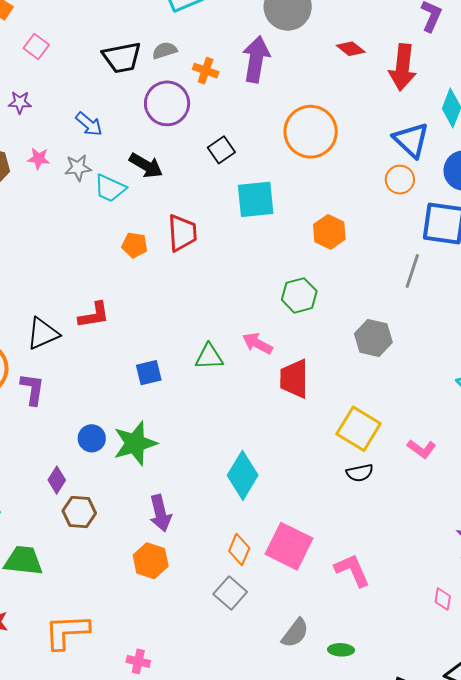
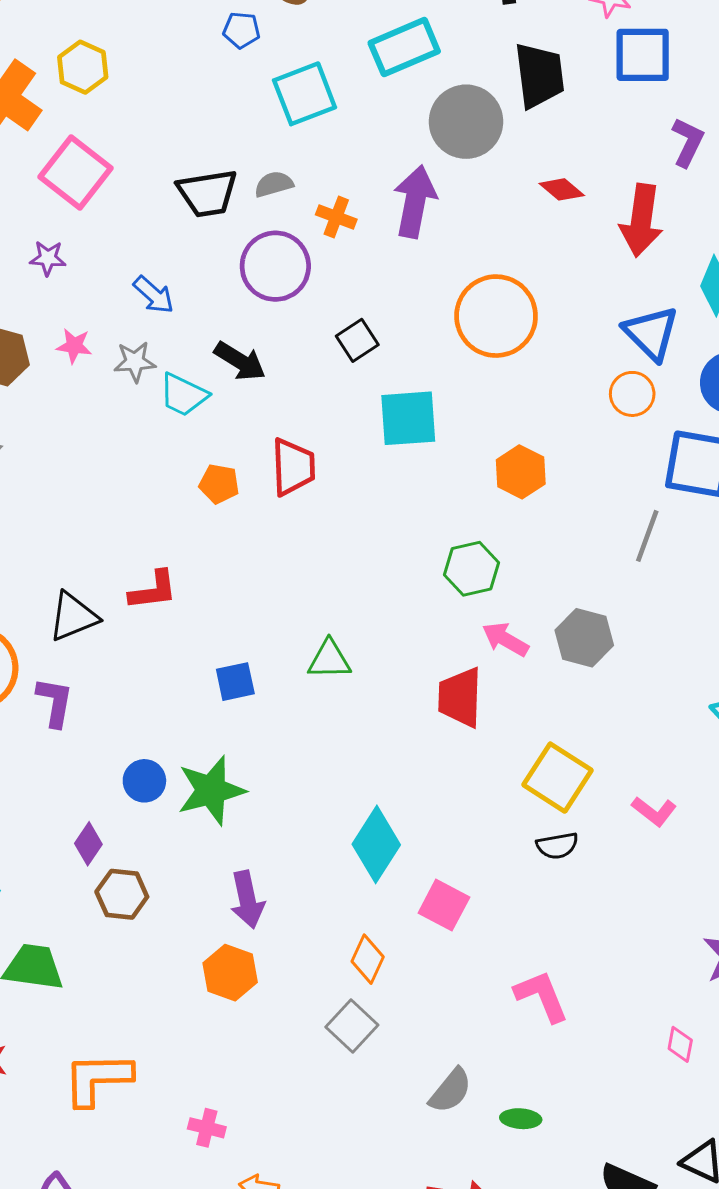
pink square: (36, 47) -> (75, 172), size x1.8
pink arrow: (257, 343) -> (505, 639), moved
pink square: (289, 546) -> (444, 905), moved, size x0.7

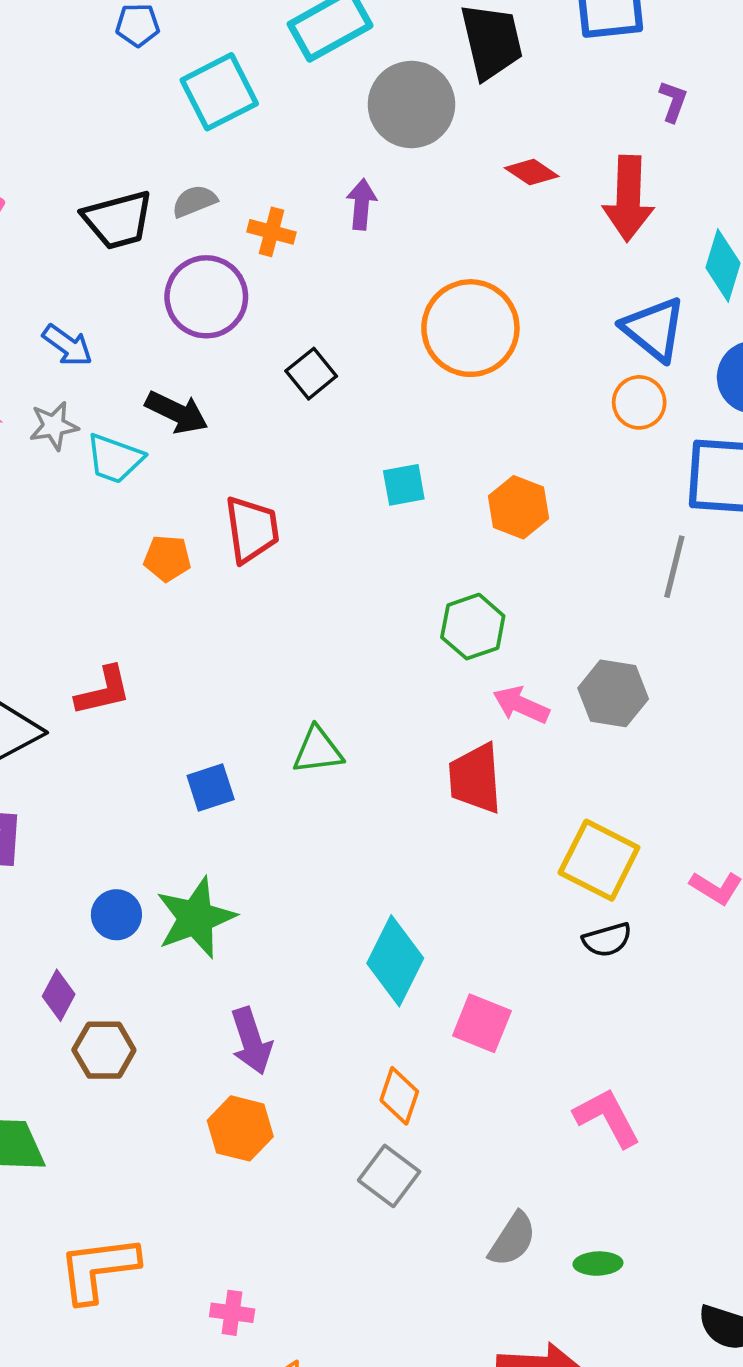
purple L-shape: (688, 142) -> (673, 101), size x0.7
purple arrow: (415, 202) -> (362, 204), size x0.6
cyan square: (408, 418) -> (404, 485), moved, size x0.6

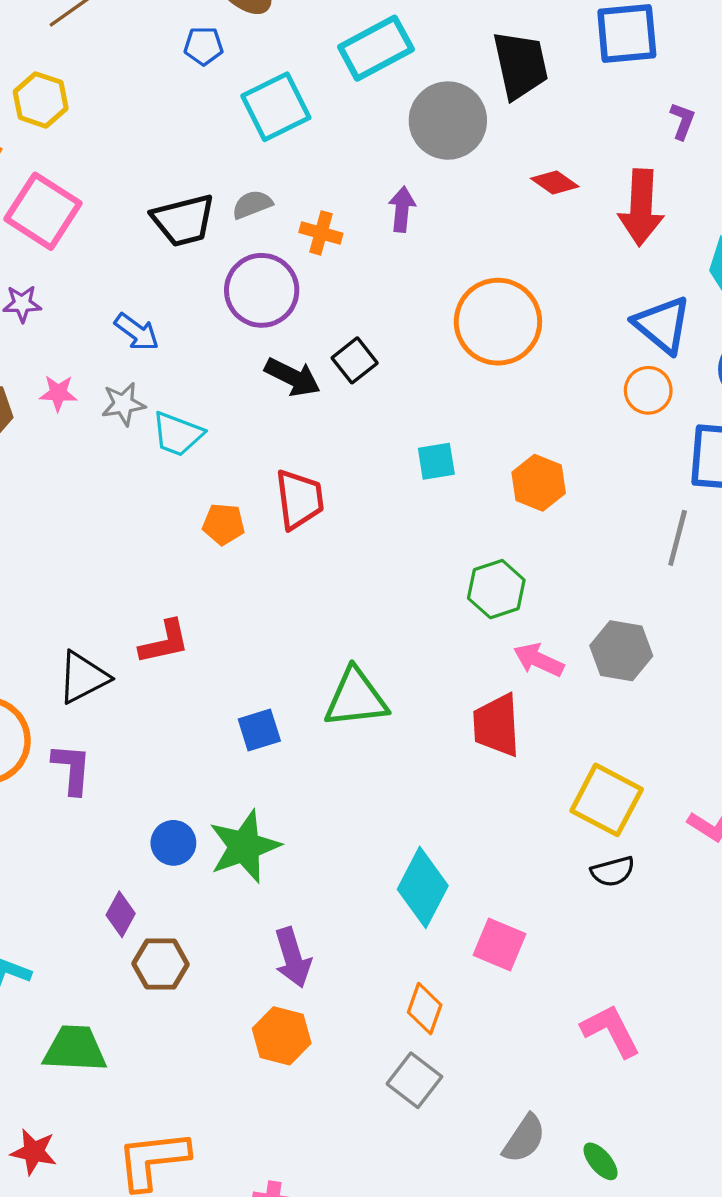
black arrow: (177, 412) -> (293, 377), moved
green triangle: (318, 750) -> (356, 698), size x1.4
green ellipse: (598, 1264) -> (601, 1161), turned 51

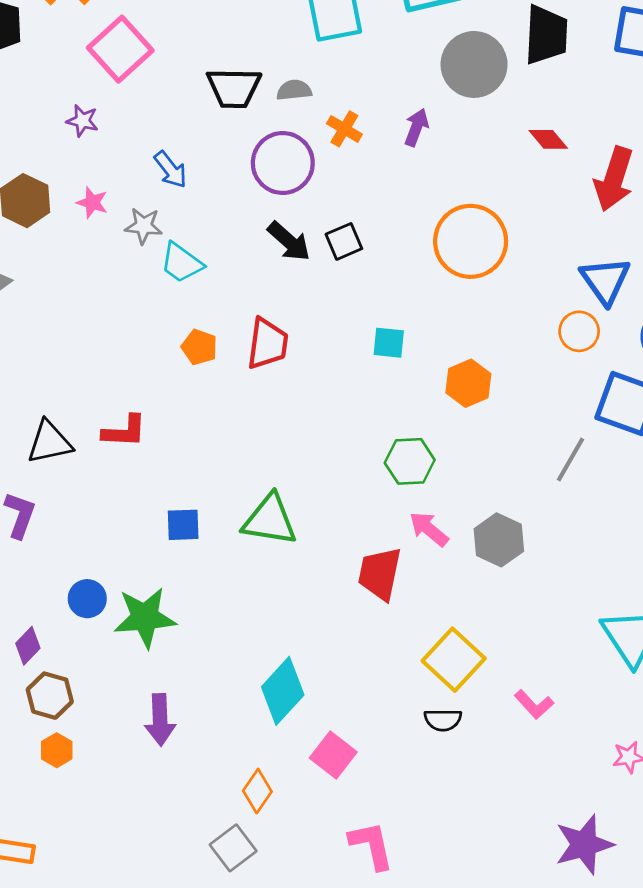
pink L-shape: (611, 1031) -> (371, 845), moved
orange hexagon: (282, 1036) -> (57, 750), moved, size x0.7

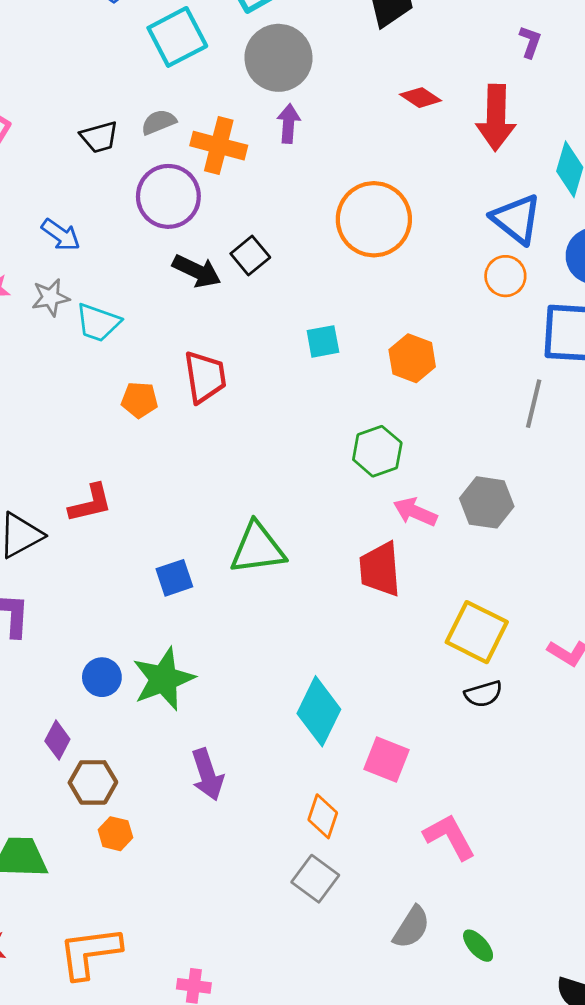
gray circle: (474, 64) -> (278, 58), moved
black trapezoid: (234, 88) -> (99, 137), size x0.7
orange cross: (344, 129) -> (219, 146), size x1.5

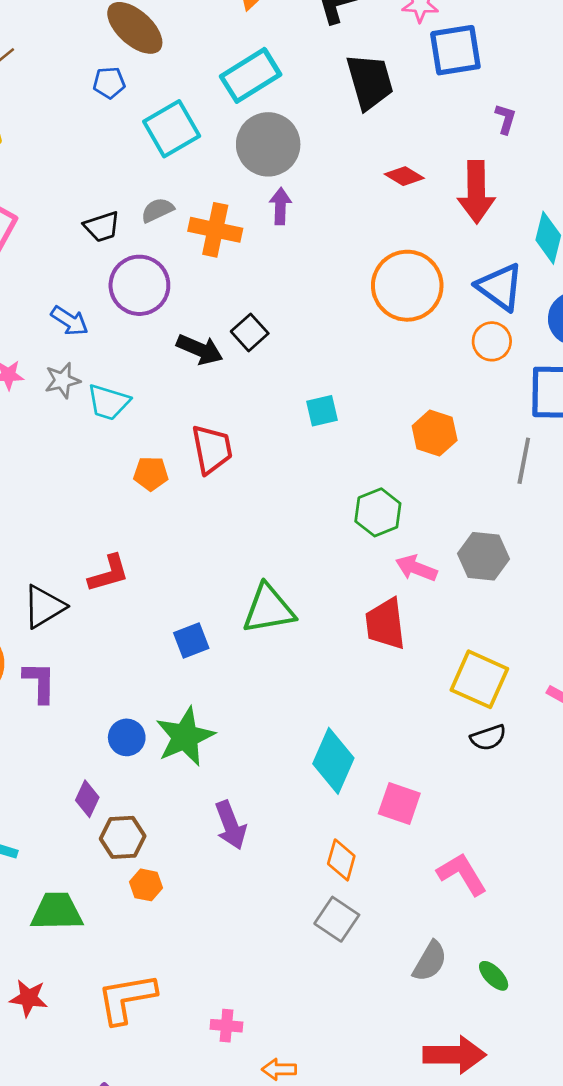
purple circle: (168, 196) -> (139, 285), moved
orange circle: (374, 219) -> (407, 286), moved
orange hexagon: (412, 358) -> (435, 433), moved

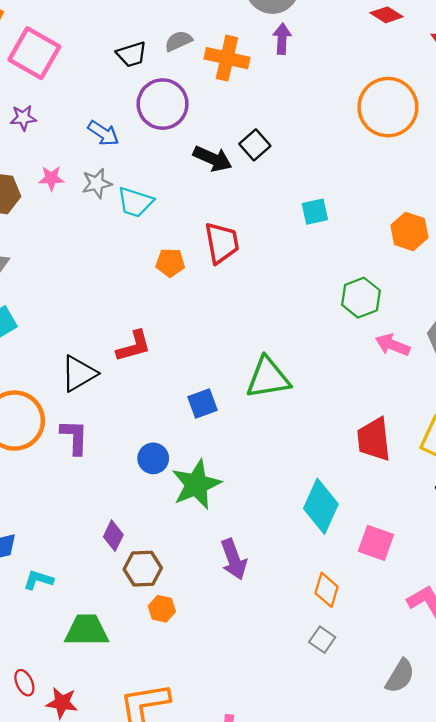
red trapezoid: (385, 624) -> (374, 439), moved
blue circle: (127, 737) -> (153, 458), moved
gray square: (337, 919) -> (322, 640), size x0.7

